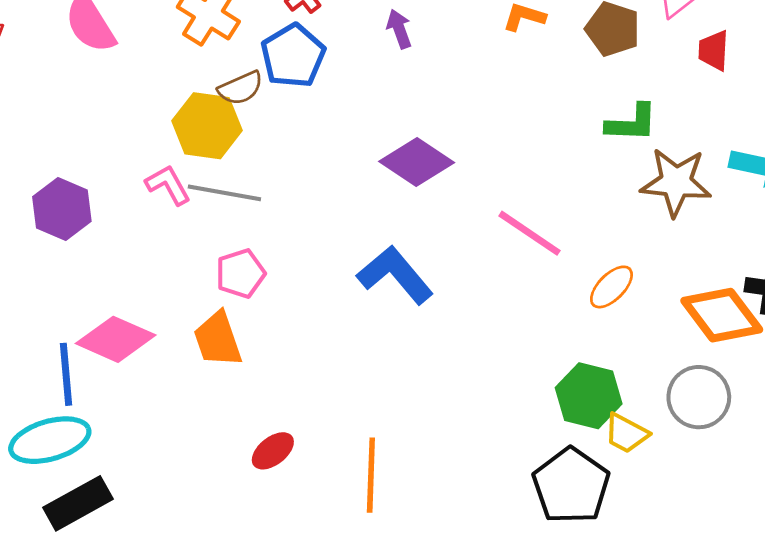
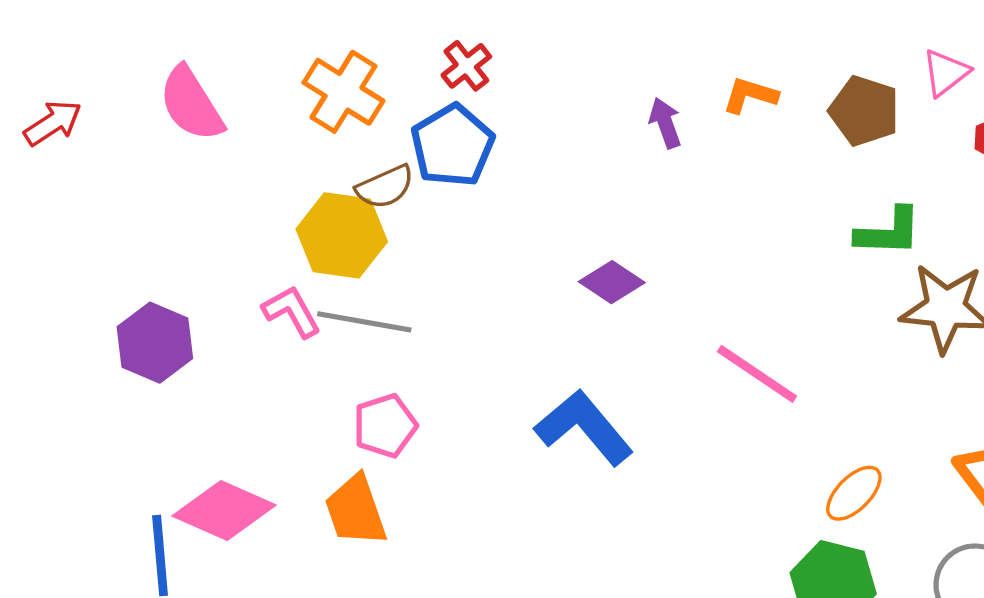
purple arrow: (399, 29) -> (665, 123), moved
purple diamond: (417, 162) -> (612, 282), size x0.7
orange ellipse: (611, 287) -> (854, 493), moved

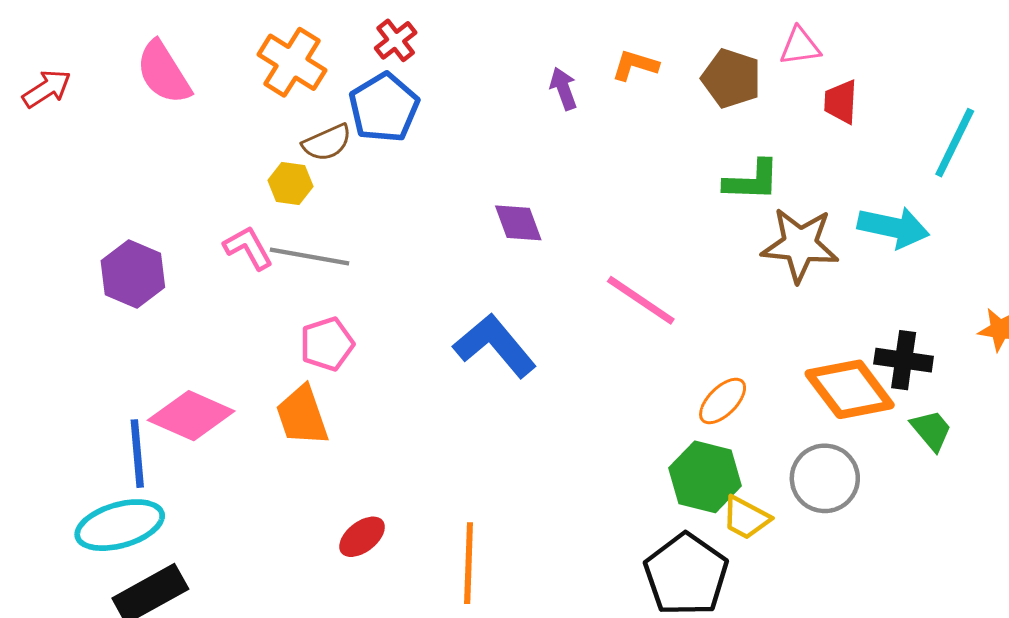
pink triangle: (946, 73) -> (800, 46), turned 30
yellow hexagon: (342, 235) -> (290, 183), size x0.6
purple diamond: (612, 282) -> (518, 223), turned 36

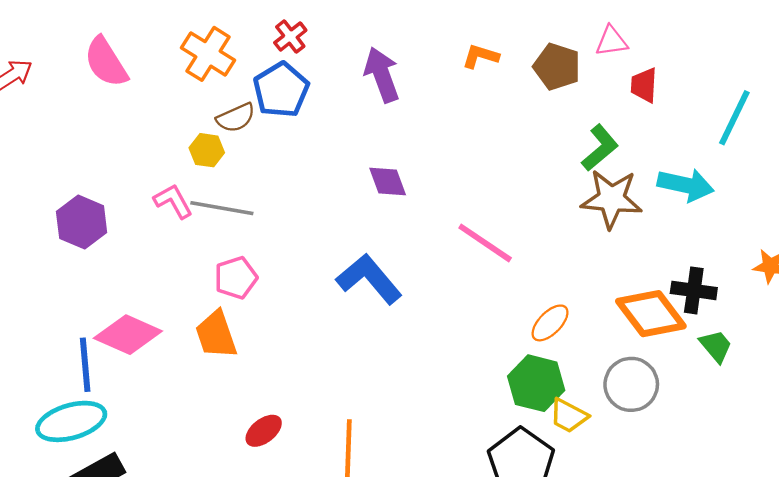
purple arrow: (563, 89) -> (382, 75), moved, size x1.6
green L-shape: (752, 181) -> (600, 148), moved, turned -42

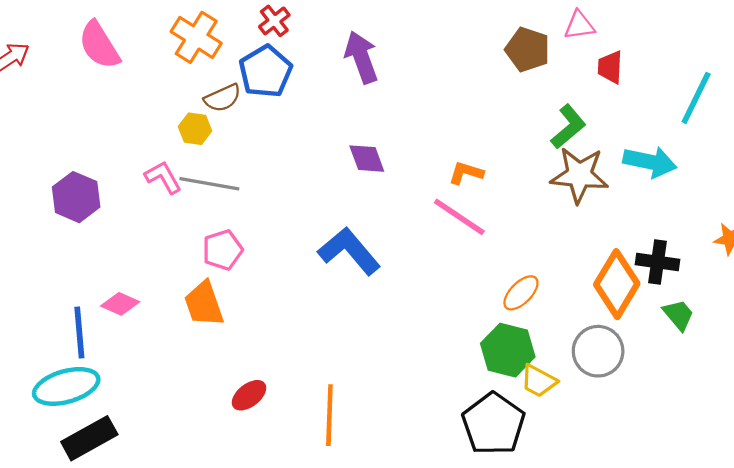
orange L-shape: (480, 56) -> (466, 173), moved
orange diamond: (651, 314) -> (617, 284), turned 68
pink diamond: (128, 335) -> (120, 304), size x0.6

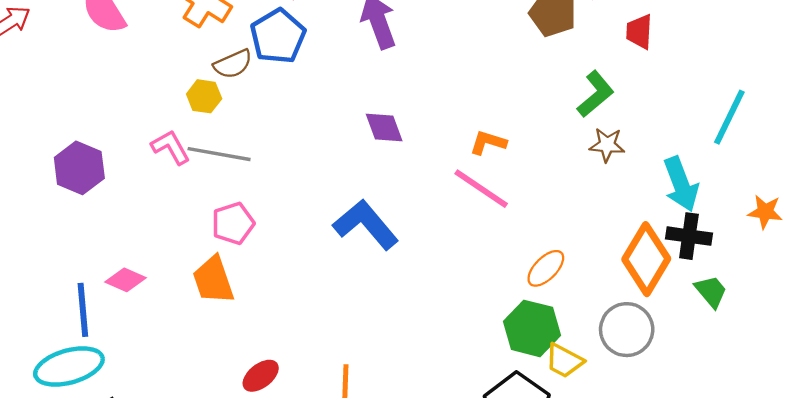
cyan line: (696, 98) -> (729, 117), moved
cyan arrow: (650, 162) -> (681, 184), moved, turned 57
brown star: (579, 175) -> (607, 145), size x0.6

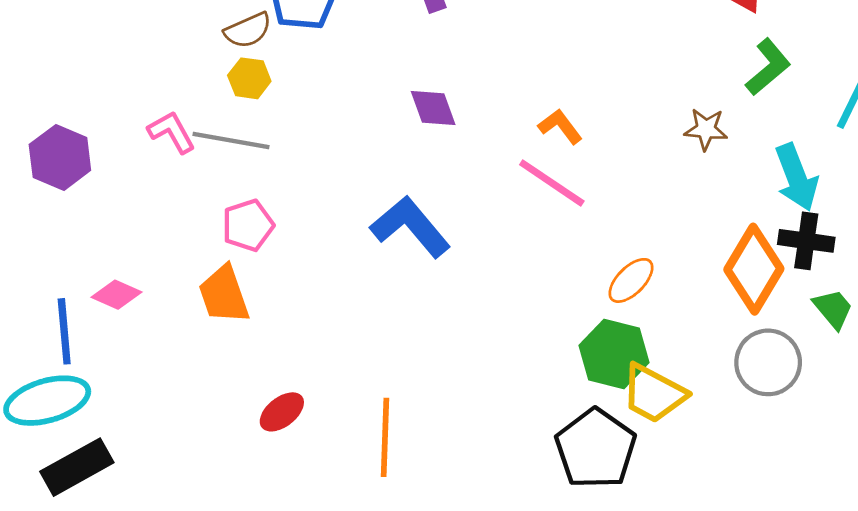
green L-shape: (595, 94) -> (768, 67), moved
yellow hexagon: (204, 96) -> (249, 78), moved
orange L-shape: (488, 143) -> (560, 126), turned 36
gray circle: (627, 330) -> (768, 362), moved
yellow trapezoid: (564, 361) -> (654, 394), size x1.4

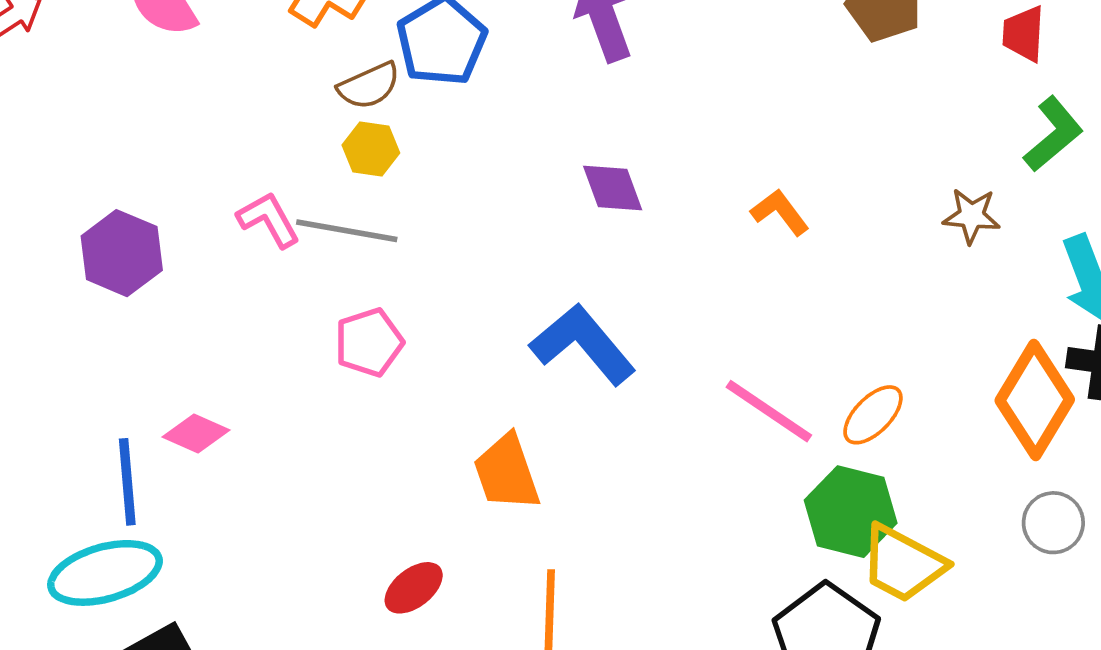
pink line: (552, 183) -> (769, 411), moved
orange trapezoid: (224, 295) -> (507, 473), moved
gray circle: (768, 362) -> (1053, 523), size x0.7

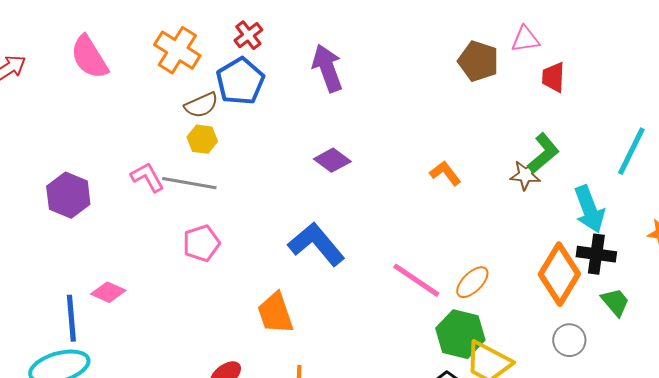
green L-shape: (1053, 134) -> (543, 153), moved
purple diamond: (613, 188) -> (332, 160), turned -33
orange L-shape: (780, 212) -> (445, 173), moved

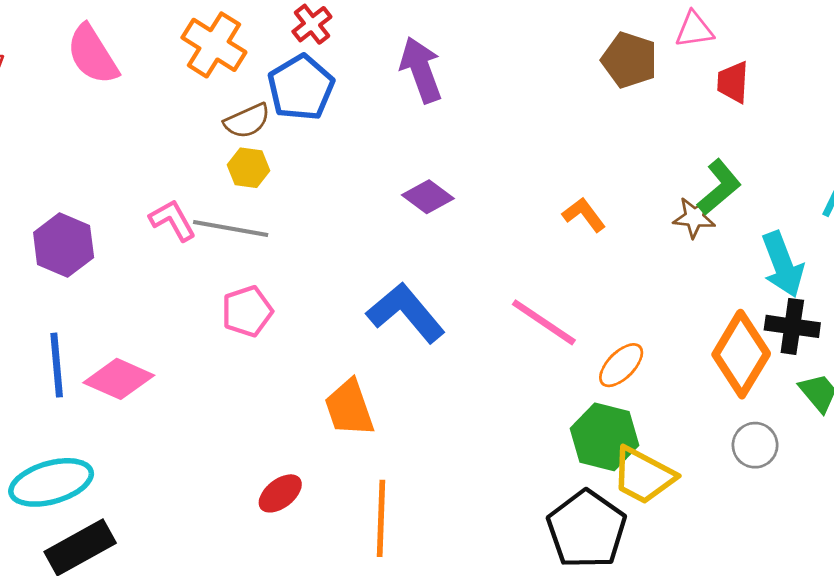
pink line: (416, 280) -> (544, 322), moved
pink diamond: (108, 292) -> (119, 379), size x1.4
blue line: (71, 318) -> (57, 365), moved

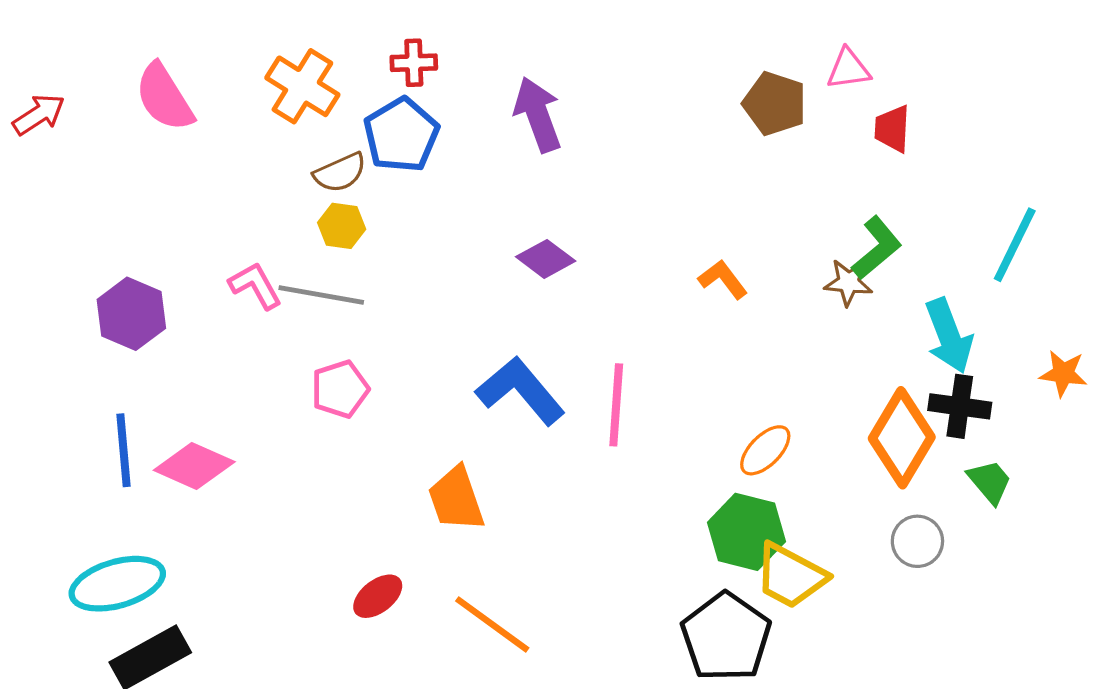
red cross: (312, 24) -> (414, 63), turned 36
pink line: (544, 322) -> (616, 405), moved, turned 60
orange line: (381, 518) -> (492, 624), turned -56

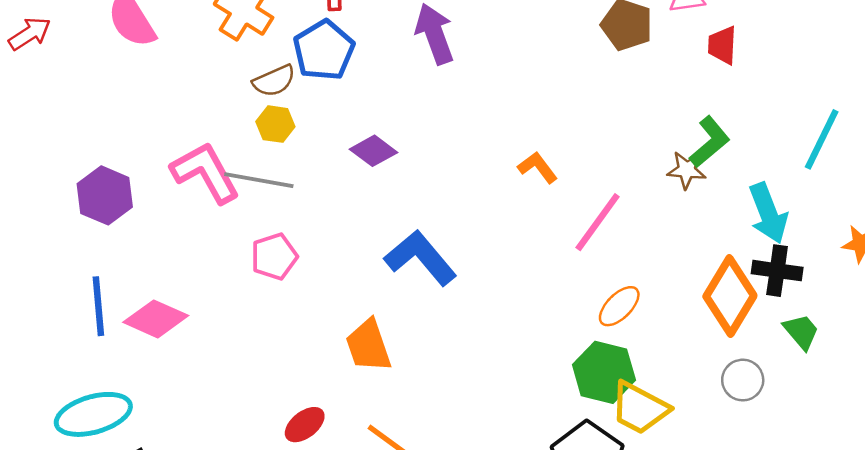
purple diamond: (546, 259) -> (373, 151), moved
orange L-shape: (723, 279) -> (538, 167), moved
pink L-shape: (255, 286) -> (205, 172), size x1.6
pink line: (616, 405) -> (598, 222), moved, turned 32

